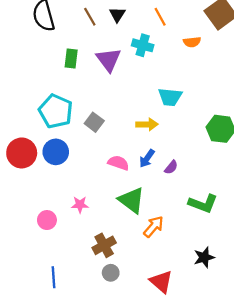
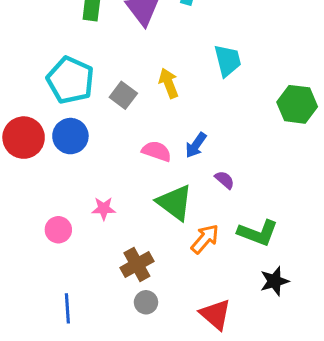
cyan trapezoid: (170, 97) -> (228, 61), turned -110
yellow arrow: (147, 124) -> (169, 83), moved, turned -110
purple semicircle: (171, 167) -> (225, 180), moved, turned -88
green L-shape: (203, 204) -> (258, 233), moved

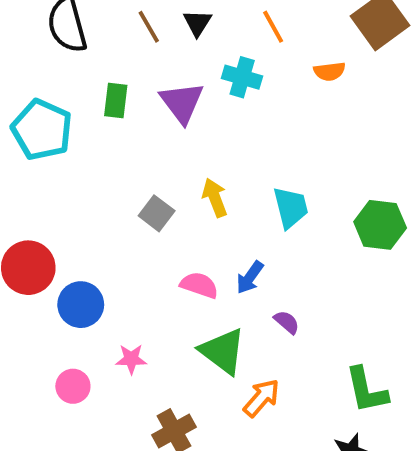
cyan trapezoid: (228, 61) -> (291, 207), moved
cyan pentagon: (70, 80) -> (42, 130), moved
blue circle: (70, 136) -> (81, 305), moved
green L-shape: (258, 233) -> (366, 390), moved, turned 57

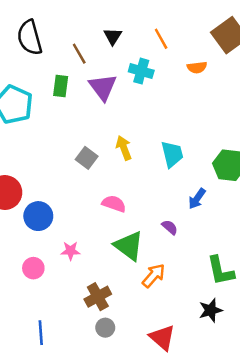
brown line: (149, 27) -> (79, 54), moved
blue arrow: (250, 277) -> (197, 199), moved

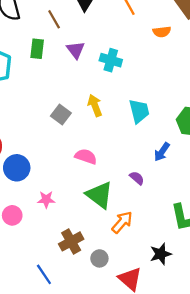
cyan cross: (141, 71) -> (111, 60), moved
purple triangle: (103, 87) -> (76, 50), size x0.7
black star: (211, 310) -> (161, 254), moved
gray circle: (105, 328) -> (99, 258), moved
blue line: (41, 333) -> (44, 274), moved, turned -30

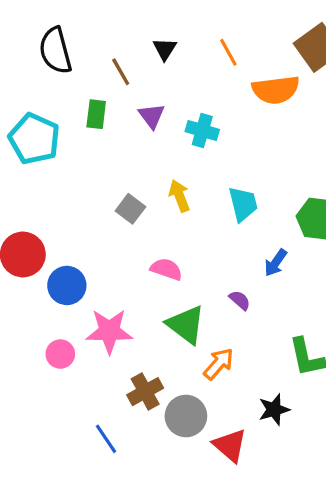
orange semicircle: (162, 32) -> (276, 90), size x1.8
pink star: (46, 200) -> (109, 331), size x1.8
gray circle: (99, 258) -> (186, 416), size x1.6

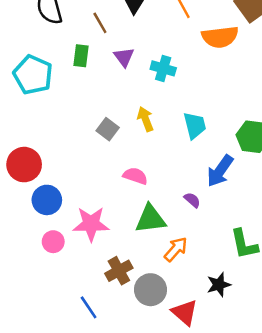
blue arrow: (276, 263) -> (220, 171), size x1.5
blue circle: (67, 285) -> (47, 200), moved
green triangle: (186, 325) -> (151, 219), turned -44

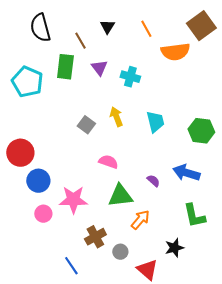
green rectangle: (81, 56) -> (65, 67), size x1.4
blue arrow: (220, 171) -> (186, 173), moved, turned 72
gray circle: (151, 290) -> (120, 252), size x0.6

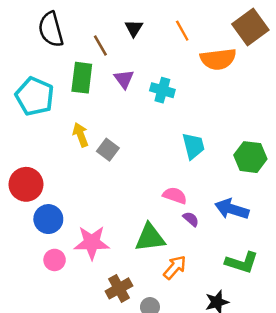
yellow arrow: (116, 117) -> (81, 135), moved
pink semicircle: (108, 162) -> (175, 195), moved
green L-shape: (194, 216) -> (242, 262), turned -60

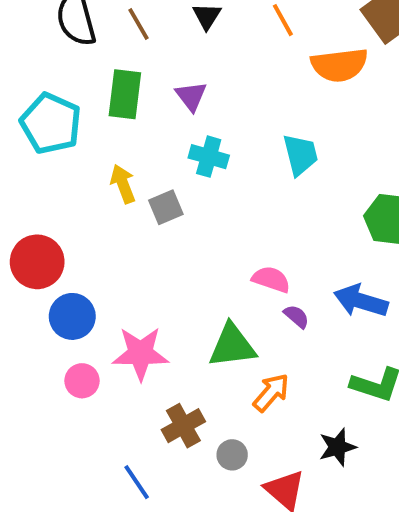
brown line: (100, 46) -> (139, 24), moved
cyan cross: (162, 90) -> (209, 157), moved
cyan trapezoid: (193, 146) -> (300, 155), moved
gray square: (108, 150) -> (166, 207), turned 30

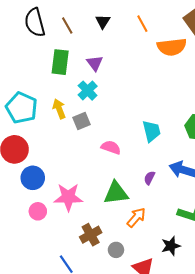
cyan pentagon: (51, 123) -> (22, 108), moved
cyan trapezoid: (300, 155) -> (152, 131), moved
cyan cross: (209, 157) -> (88, 91), moved, turned 30
pink semicircle: (271, 279) -> (111, 147), moved
purple semicircle: (296, 316) -> (149, 178), turned -104

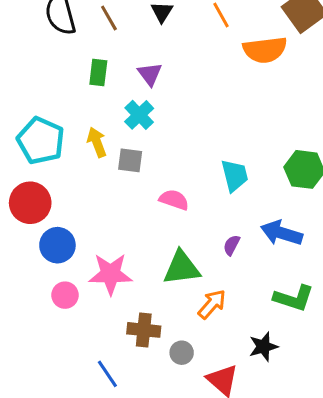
green rectangle: (60, 62) -> (98, 73), size x0.7
gray square: (81, 121) -> (130, 160), turned 30
brown cross: (91, 235) -> (144, 330), turned 35

